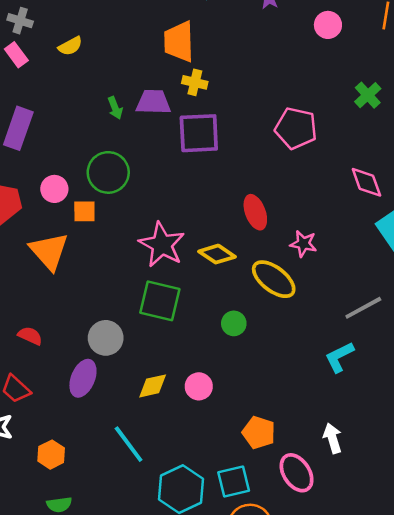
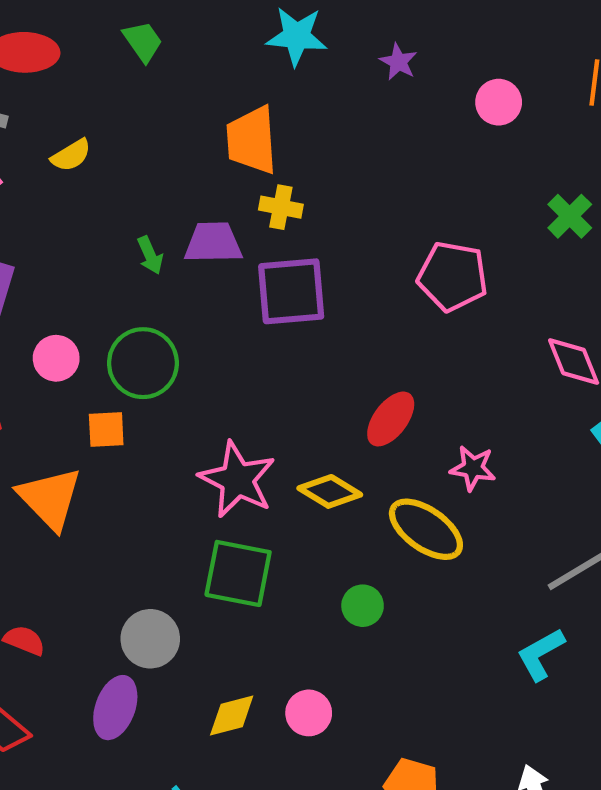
pink circle: (54, 189) -> (56, 358), moved
red ellipse: (255, 212) -> (391, 419), turned 60

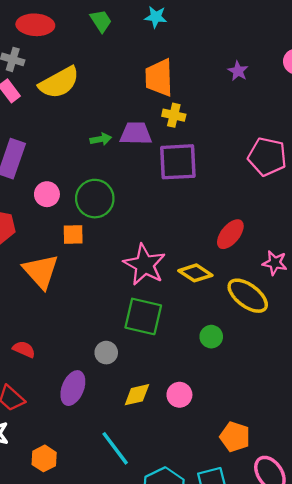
cyan star: (297, 36) -> (156, 17), moved, size x0.7
purple star: (398, 62) -> (238, 71), moved
yellow semicircle: (71, 155) -> (59, 82), size x1.8
green arrow: (150, 255) -> (101, 139), turned -78
gray circle: (150, 639) -> (106, 353), moved, size x0.7

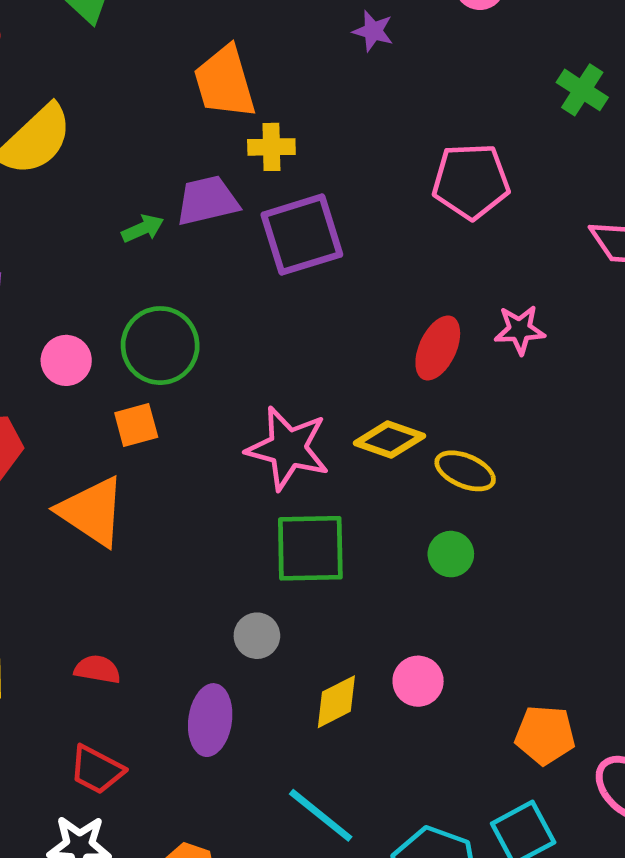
pink star: (275, 263) -> (520, 330), moved
yellow ellipse: (248, 296) -> (465, 471), moved, size x0.7

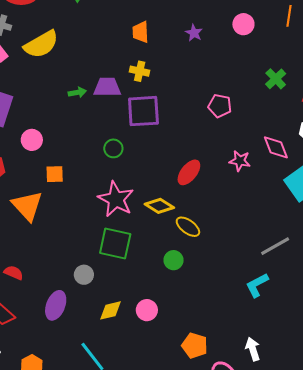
orange trapezoid: (225, 82) -> (141, 32), moved, size x0.7
pink pentagon: (471, 181) -> (220, 106), size x0.7
pink star: (520, 330) -> (240, 161), moved
green circle: (160, 346) -> (113, 148), moved, size x0.6

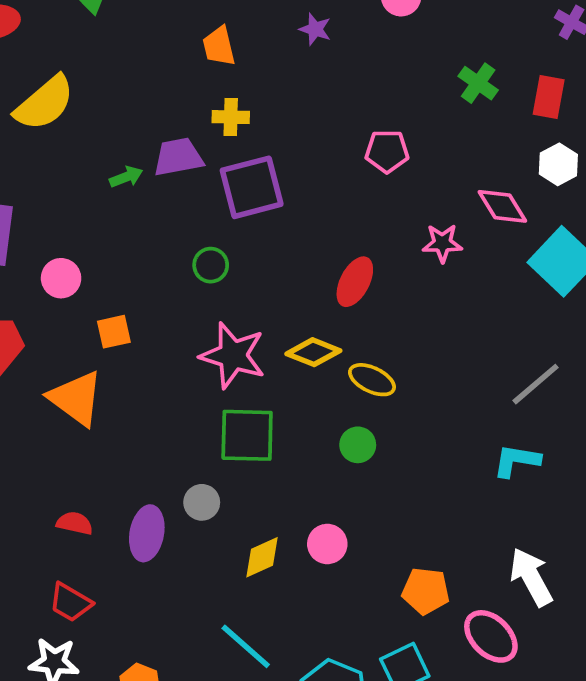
cyan L-shape: (257, 285) -> (517, 461), turned 48
purple ellipse: (56, 305) -> (147, 533), moved
white arrow: (253, 349) -> (531, 577), size x1.4

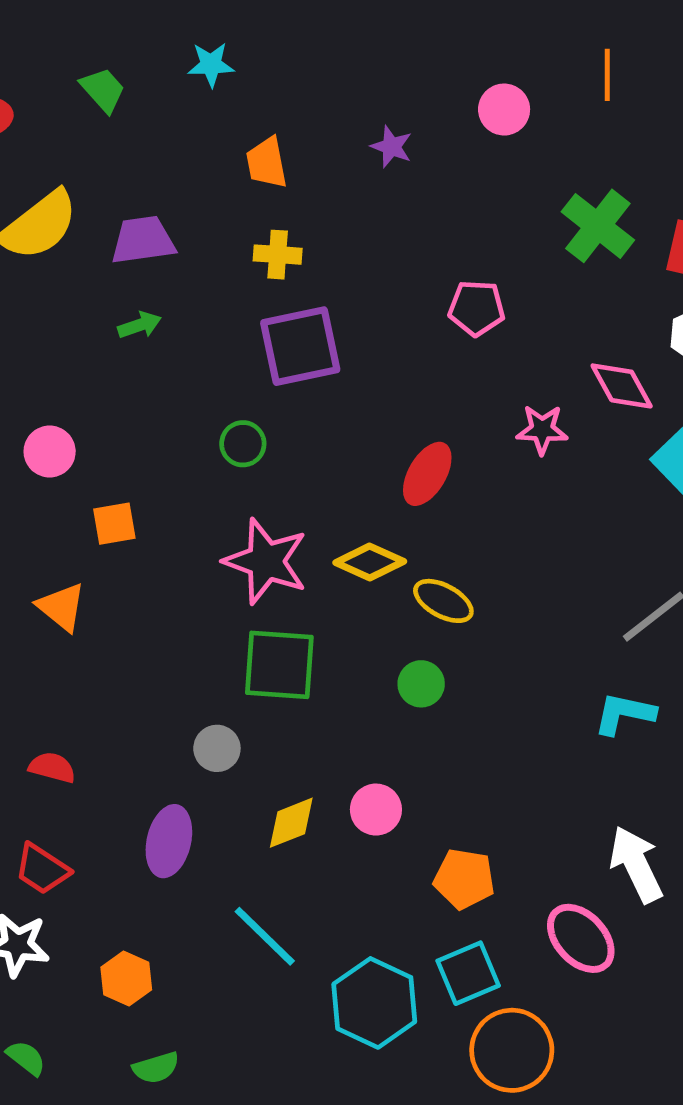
green cross: (478, 83) -> (598, 226), size x1.4
purple trapezoid: (178, 157) -> (143, 240), moved
orange triangle: (76, 398) -> (61, 607), size x0.7
purple ellipse: (147, 533) -> (169, 841), moved
orange pentagon: (426, 591) -> (464, 879), moved

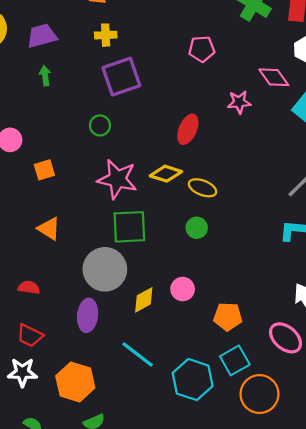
green arrow: (140, 325) -> (45, 76), turned -72
orange triangle: (61, 607) -> (49, 229), moved
gray circle: (217, 748) -> (105, 269), size x2.0
orange hexagon: (126, 979) -> (75, 382), size x1.6

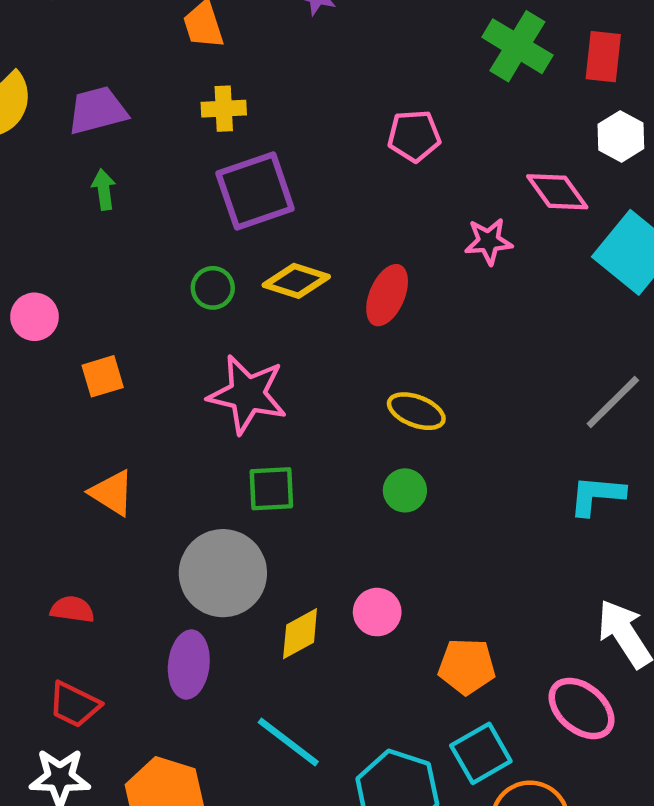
yellow diamond: (166, 174) -> (296, 281), moved
green square: (129, 227) -> (271, 489), size x0.7

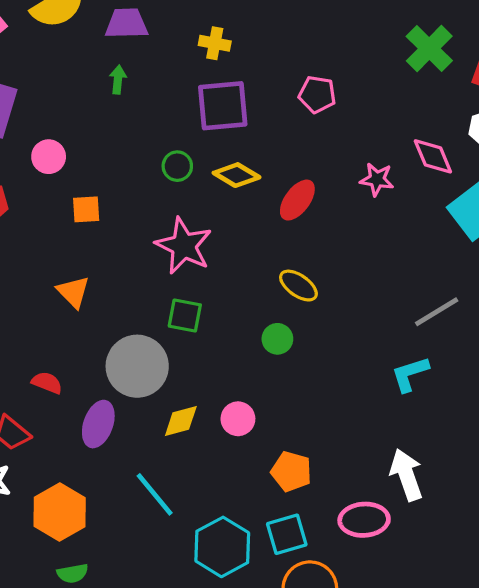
pink pentagon: (414, 136) -> (317, 94), moved
cyan L-shape: (597, 495) -> (410, 374), turned -36
red semicircle: (72, 609) -> (47, 383), moved
pink ellipse: (581, 708) -> (364, 520), turned -57

